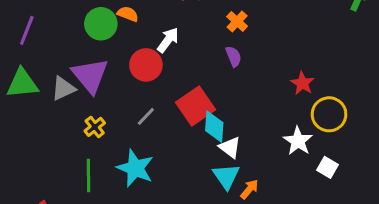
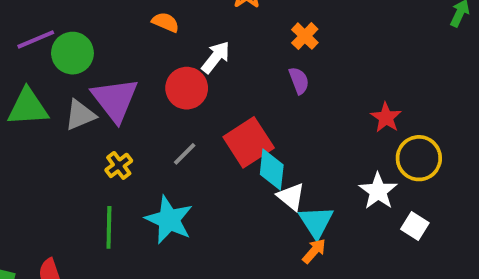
green circle: (101, 24) -> (72, 53), moved
purple line: (27, 30) -> (36, 39), turned 44
cyan triangle: (226, 176) -> (316, 222), moved

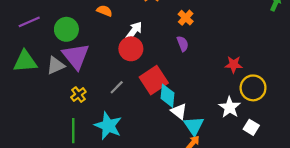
green circle: (72, 53) -> (66, 29), moved
red circle: (187, 88) -> (131, 49), moved
red star: (386, 117) -> (234, 64), turned -30

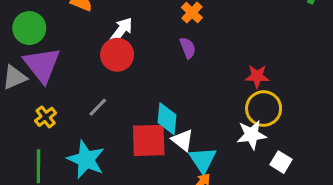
red square: (154, 80) -> (149, 140), moved, turned 32
yellow circle: (253, 88) -> (264, 109), moved
white star: (230, 107) -> (252, 135), turned 30

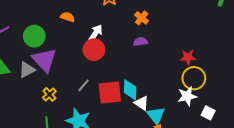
purple semicircle: (188, 48) -> (140, 42), turned -72
red square: (149, 140) -> (110, 92), moved

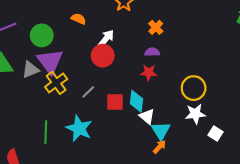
red star: (188, 57) -> (149, 72), moved
yellow circle: (194, 78) -> (194, 88), moved
red square: (110, 92) -> (115, 102), size x0.7
yellow cross: (49, 94) -> (56, 83), moved, size x1.5

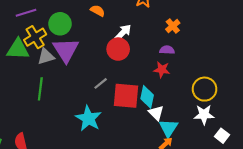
yellow cross: (56, 83) -> (35, 37), moved
red square: (115, 102) -> (126, 96), size x1.5
green line: (46, 132) -> (40, 89), moved

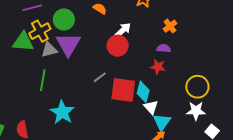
cyan star: (88, 118) -> (62, 112), moved

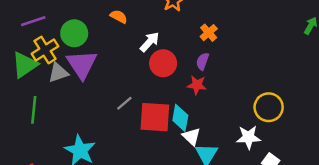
green triangle: (23, 42) -> (25, 65), turned -35
red circle: (118, 46) -> (163, 63), moved
purple semicircle: (164, 48) -> (203, 61), turned -72
green line: (43, 80) -> (34, 110), moved
yellow circle: (197, 87) -> (269, 107), moved

